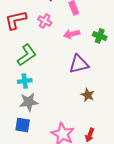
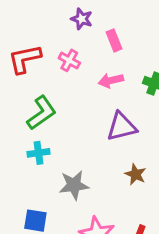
gray star: (29, 102) -> (74, 185), moved

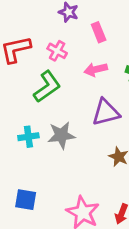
green L-shape: (42, 113) -> (47, 87), moved
gray star: (74, 185) -> (61, 135), moved

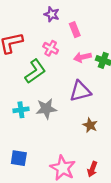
pink cross: (57, 51) -> (51, 48), moved
pink arrow: (96, 69) -> (82, 57), moved

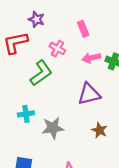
purple star: (52, 14) -> (36, 19), moved
gray star: (46, 109) -> (53, 128), moved

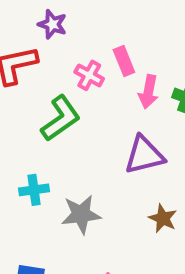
pink rectangle: (83, 29) -> (124, 61), moved
pink arrow: (91, 58) -> (148, 92), turned -66

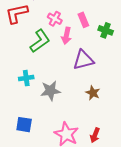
pink rectangle: (124, 61) -> (83, 20), moved
pink arrow: (148, 92) -> (66, 36), moved

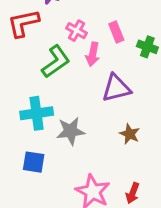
cyan cross: (26, 78) -> (37, 113), size x1.5
blue square: (24, 125) -> (34, 162), moved

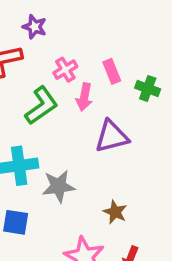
pink cross: (76, 31) -> (65, 70), turned 30
brown star: (130, 134) -> (115, 212), moved

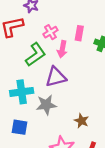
pink rectangle: (112, 71) -> (79, 33), turned 32
purple triangle: (112, 137) -> (56, 77), moved

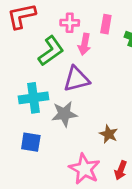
pink cross: (50, 32) -> (70, 23), turned 32

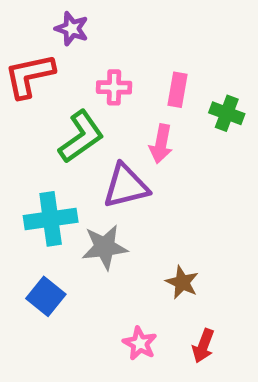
pink arrow: (84, 44) -> (161, 144), moved
blue square: (31, 142) -> (46, 296), turned 30
pink star: (84, 169) -> (140, 343), size x0.6

